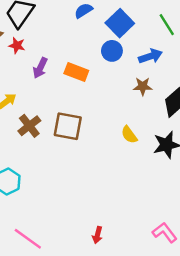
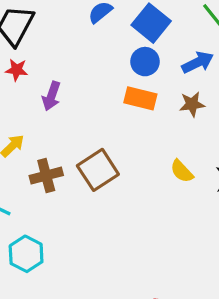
orange rectangle: (76, 72) -> (140, 98), moved
brown cross: (29, 126) -> (46, 176), turned 30
brown square: (68, 126) -> (98, 170), turned -36

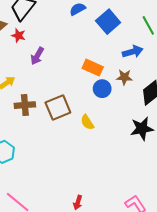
blue circle: (145, 62) -> (102, 89), moved
yellow semicircle: (182, 171) -> (87, 122), moved

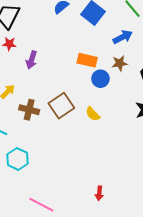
brown cross: (25, 105) -> (29, 110), turned 30

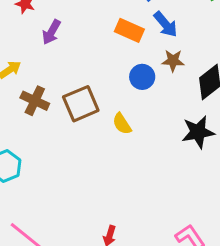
blue arrow: (123, 37) -> (166, 24), moved, turned 66
orange rectangle: (87, 60) -> (129, 30), moved

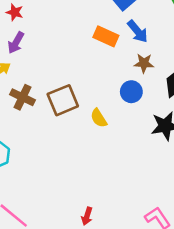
purple arrow: (51, 32) -> (16, 43), moved
blue circle: (142, 77) -> (131, 92), moved

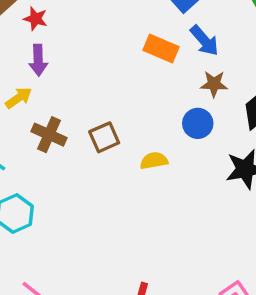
purple arrow: (16, 43) -> (38, 60), turned -30
brown square: (63, 100) -> (104, 137), size x0.7
yellow semicircle: (99, 118) -> (154, 161), turned 114

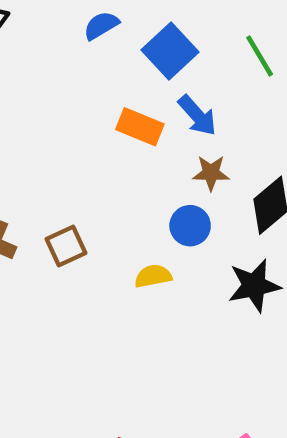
yellow semicircle: (154, 161) -> (153, 276), moved

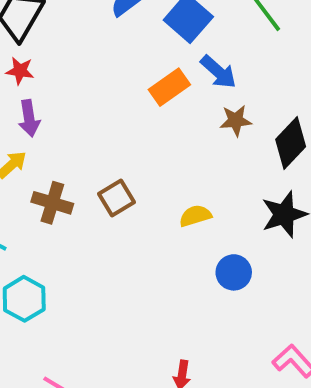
orange rectangle: (140, 127) -> (169, 87), turned -51
blue circle: (190, 226) -> (234, 272), moved

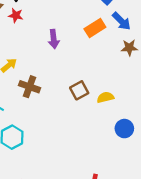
purple arrow: (29, 118) -> (54, 39), moved
brown square: (117, 198) -> (79, 90), moved

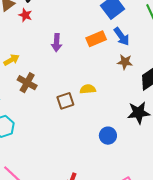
brown square: (79, 90) -> (65, 101), moved
yellow semicircle: (105, 97) -> (88, 89), moved

